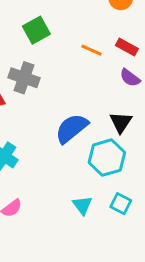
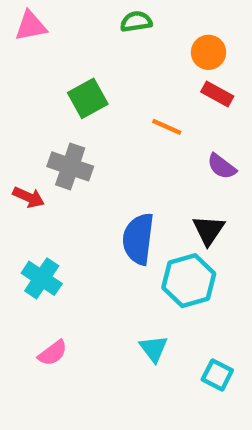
red rectangle: (127, 47) -> (217, 94), moved
blue semicircle: (72, 128) -> (138, 239), turned -44
cyan square: (121, 204) -> (217, 375), moved

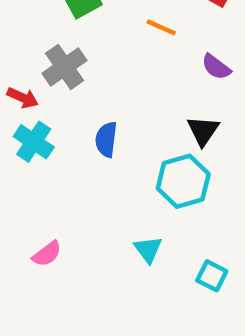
gray cross: (70, 166) -> (64, 67), turned 36
blue semicircle: (138, 239) -> (106, 139), moved, size x0.7
cyan cross: (42, 278) -> (34, 142), moved

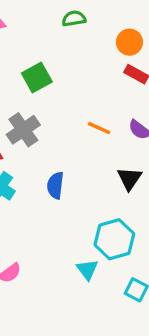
orange line: (161, 27) -> (99, 128), moved
cyan hexagon: (183, 181) -> (114, 239), moved

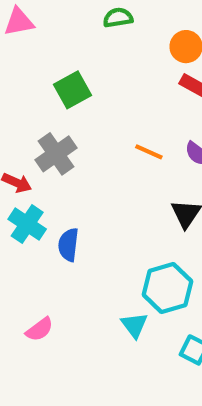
blue semicircle: (55, 185) -> (68, 245), moved

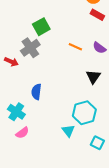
green square: (73, 90) -> (41, 27), moved
cyan cross: (27, 224) -> (16, 112), moved

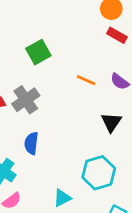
gray cross: (30, 48) -> (26, 100), moved
cyan triangle: (68, 131) -> (62, 198), moved, turned 40

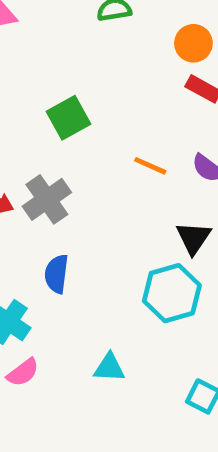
cyan hexagon: (99, 173) -> (172, 293), moved
cyan triangle: (62, 198) -> (109, 368), turned 30

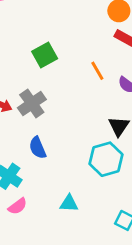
orange line: (150, 166) -> (97, 71), moved, turned 36
blue semicircle: (57, 274) -> (38, 148), turned -30

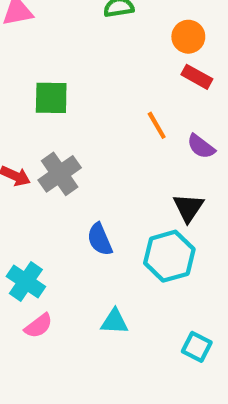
green square: (45, 55) -> (51, 98), moved, turned 30
blue semicircle: (38, 148) -> (100, 239), moved

